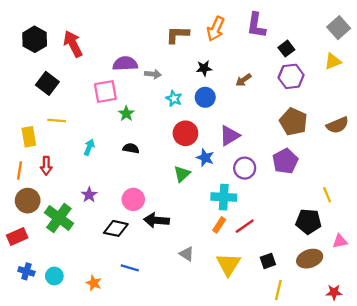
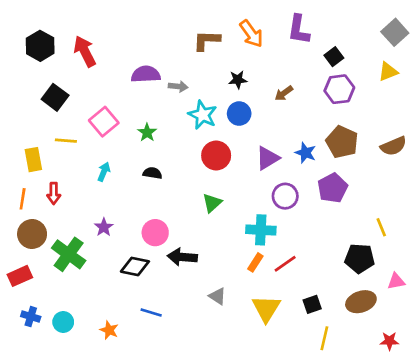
orange arrow: (216, 29) -> (251, 34), turned -60
pink square: (105, 91) -> (104, 122), moved, turned -30
cyan star: (174, 98) -> (203, 115), size x1.5
blue star: (205, 158) -> (305, 153), moved

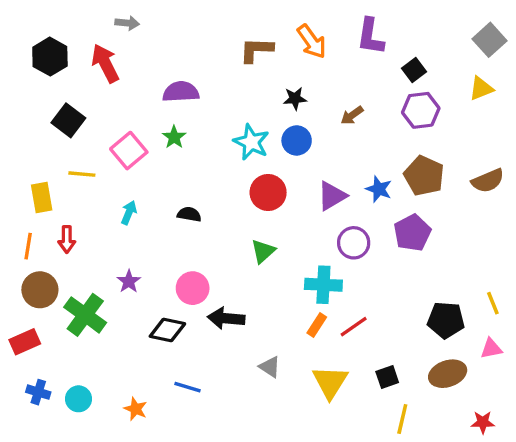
gray arrow: (178, 86) -> (127, 23), moved
green star: (147, 132) -> (174, 137), moved
yellow line: (381, 227) -> (493, 303), moved

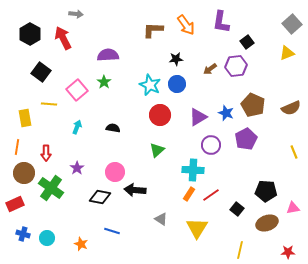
purple hexagon: (421, 110) -> (236, 66), moved
red arrow: (67, 239) -> (46, 153), moved
yellow line: (493, 303) -> (294, 152), moved
black square: (387, 377) -> (237, 209), moved, turned -32

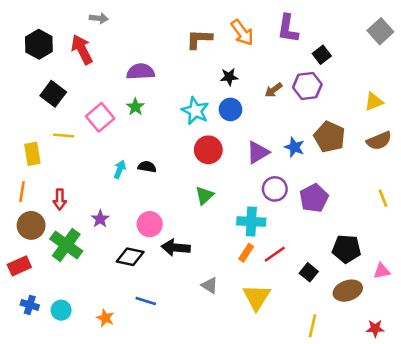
yellow triangle: (287, 53) -> (374, 102), moved
cyan arrow: (77, 127) -> (120, 169), moved
purple pentagon: (246, 139) -> (314, 198), moved

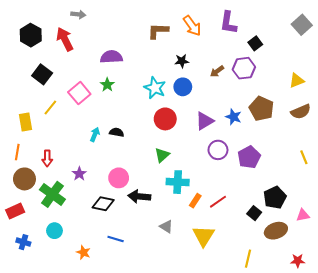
yellow line: (64, 136) -> (50, 108), turned -56
cyan cross: (251, 222) -> (178, 182), moved
black pentagon: (346, 249) -> (275, 198), turned -30
black square: (309, 272) -> (254, 213), moved
cyan circle: (61, 310) -> (54, 231), moved

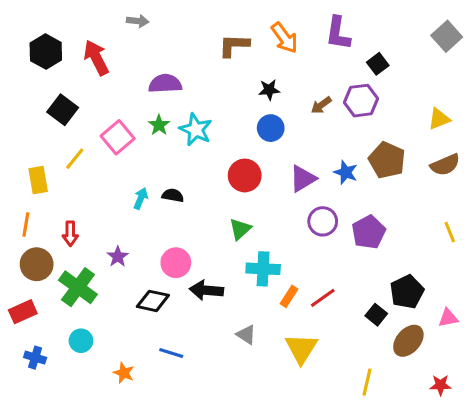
gray arrow: (78, 14) -> (138, 21), moved
cyan star: (155, 88) -> (196, 130), moved
brown ellipse: (276, 231) -> (408, 341), turned -30

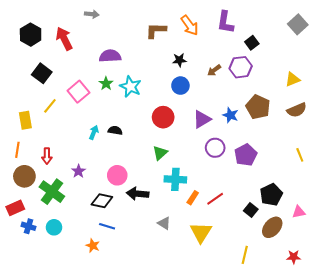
blue line: (171, 353) -> (107, 226), moved
blue cross: (35, 358) -> (29, 226), moved
orange star: (124, 373) -> (93, 246), moved

